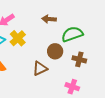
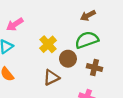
brown arrow: (49, 19) -> (88, 15), moved, turned -32
yellow cross: (18, 38) -> (48, 44), moved

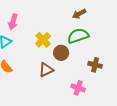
pink arrow: (15, 24) -> (13, 22), turned -42
brown cross: (95, 68) -> (95, 65), moved

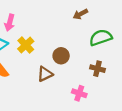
green semicircle: (78, 36) -> (101, 38), moved
yellow cross: (43, 40) -> (26, 45), moved

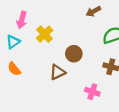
yellow cross: (26, 45) -> (45, 34), moved

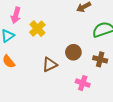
brown circle: (74, 54) -> (73, 52), moved

